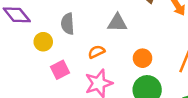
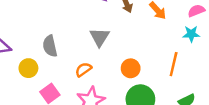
gray triangle: (117, 23) -> (100, 37), turned -50

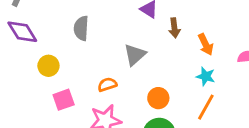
cyan star: (191, 34) -> (206, 76), moved
gray semicircle: (50, 46) -> (81, 28), moved

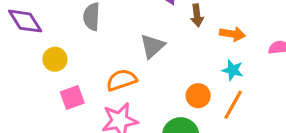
orange arrow: (206, 44) -> (232, 34), turned -55
orange semicircle: (107, 85) -> (122, 80), size x1.4
orange circle: (158, 98) -> (198, 96), moved

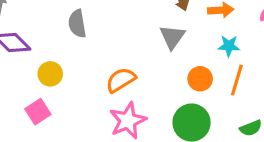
gray triangle: (152, 46) -> (172, 37), moved
pink square: (72, 98) -> (38, 112), moved

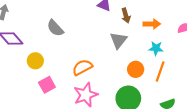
gray semicircle: (77, 24) -> (55, 28), turned -36
pink square: (38, 112) -> (47, 85), moved

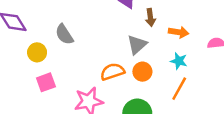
gray semicircle: (55, 28) -> (64, 34), moved
orange semicircle: (82, 67) -> (112, 72), moved
orange circle: (136, 69) -> (142, 72), moved

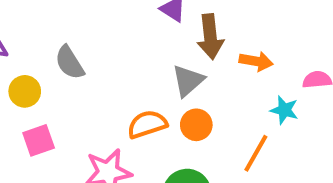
brown arrow: (150, 17) -> (210, 37), size x1.5
cyan star: (179, 61) -> (284, 110), moved

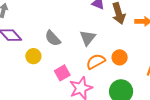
gray triangle: (188, 81) -> (88, 38), moved
pink square: (39, 140) -> (62, 73), moved

